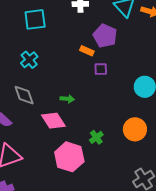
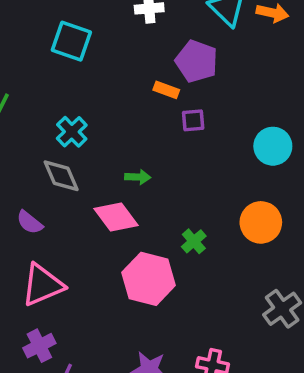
cyan square: (35, 19) -> (71, 41), turned 30
cyan cross: (29, 60) -> (72, 132), moved

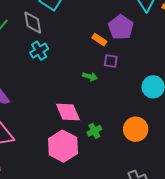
gray diamond: (61, 176) -> (33, 23), moved
green arrow: (138, 177) -> (90, 77), moved
pink diamond: (116, 217) -> (68, 112), moved

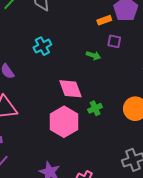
orange rectangle: (99, 40) -> (104, 20), turned -56
cyan cross: (39, 51) -> (42, 46), moved

